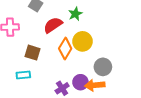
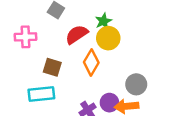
yellow circle: (83, 41) -> (108, 38), moved
cyan rectangle: (23, 75) -> (41, 94), size x1.5

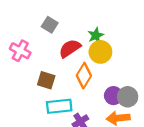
pink cross: (26, 37) -> (20, 51), turned 30
cyan rectangle: (41, 94) -> (59, 106), moved
purple circle: (109, 103) -> (113, 96), moved

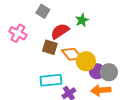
yellow circle: (100, 52) -> (86, 61), moved
orange diamond: (84, 76) -> (72, 54), turned -70
brown square: (46, 80) -> (50, 47), moved

